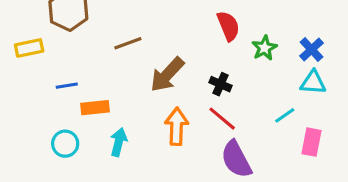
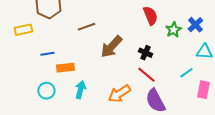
blue cross: (311, 50) -> (195, 25), moved
orange arrow: (177, 126) -> (119, 94), moved, turned -125

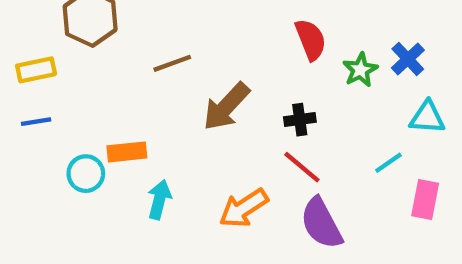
black cross: (145, 53) -> (300, 120), turned -32
blue line: (47, 54) -> (36, 122), moved
cyan circle: (46, 91) -> (86, 174), moved

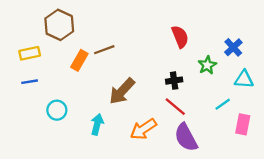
green star: (360, 70) -> (207, 65), moved
brown arrow: (226, 107) -> (122, 91), moved
orange rectangle: (127, 152) -> (79, 60), moved, turned -54

